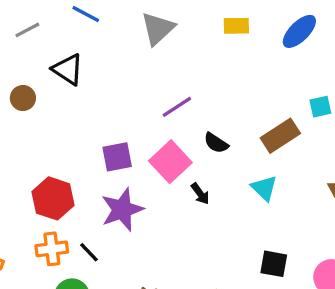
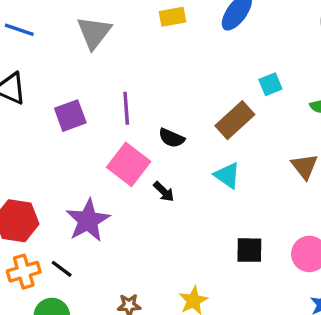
purple line: (177, 107) -> (126, 108), turned -52
purple square: (117, 157) -> (70, 116), moved

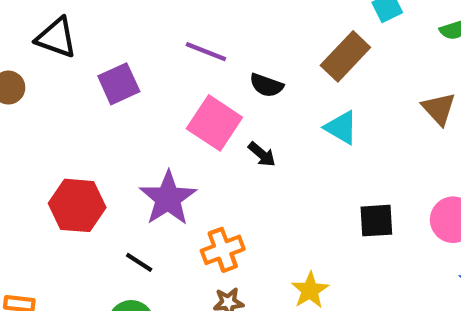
purple line: (126, 108) -> (206, 52), turned -60
purple square: (70, 116) -> (119, 84), moved
orange cross: (24, 272) -> (223, 250), moved

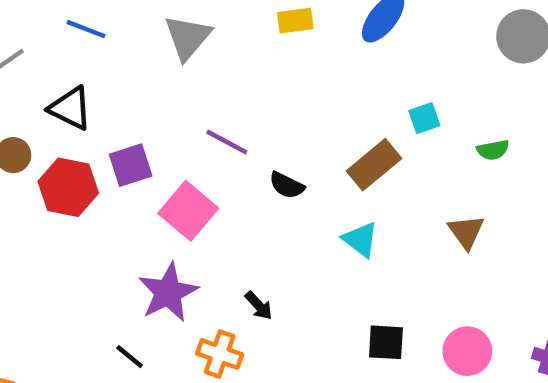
pink square: (214, 123) -> (188, 211), moved
black arrow: (262, 154) -> (259, 306), moved
red hexagon: (77, 205) -> (68, 187), moved
orange cross: (223, 250) -> (220, 354), turned 33

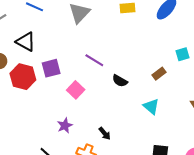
brown rectangle: (374, 165) -> (159, 74), size x0.6
pink square: (188, 211) -> (76, 90), size x0.7
purple star: (168, 292) -> (65, 126), size x0.6

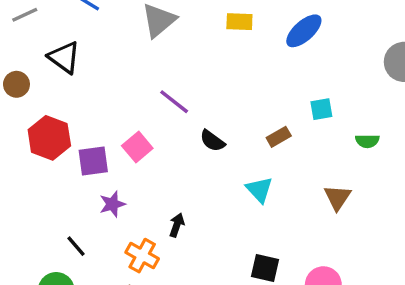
purple square: (51, 68) -> (93, 161), moved
red hexagon: (23, 77) -> (49, 138), moved
black arrow: (105, 133) -> (177, 225), turned -128

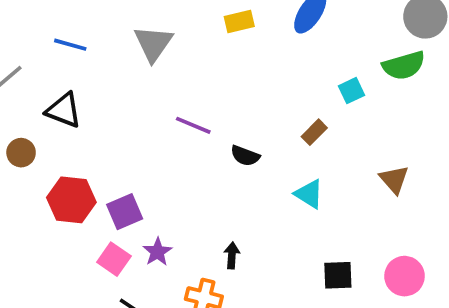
green semicircle: (367, 141) -> (404, 65), moved, size x1.6
pink square: (137, 147) -> (114, 259), moved

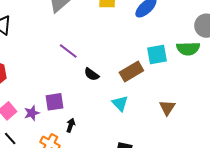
cyan square: (351, 91) -> (157, 55), size x1.5
brown rectangle: (314, 132) -> (131, 71), size x1.6
purple square: (125, 212) -> (54, 102), moved

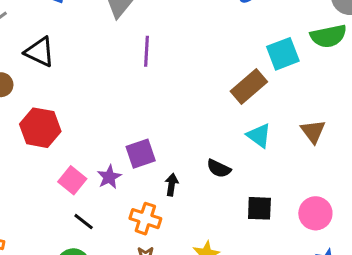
purple line: (68, 51) -> (146, 51), moved, turned 66
black semicircle: (92, 74) -> (219, 168), moved
cyan triangle: (120, 103) -> (259, 136), moved

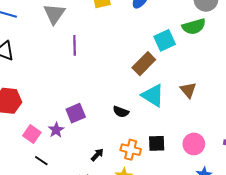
cyan triangle: (259, 136) -> (153, 95), size x1.4
black semicircle: (219, 168) -> (121, 112), moved
black arrow: (172, 185) -> (97, 155), moved, turned 40
orange cross: (145, 219) -> (131, 150), moved

